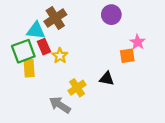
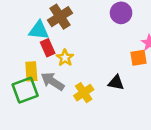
green square: (23, 51) -> (25, 90), moved
gray arrow: (60, 105) -> (53, 81), moved

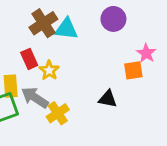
cyan triangle: (39, 30) -> (66, 29), moved
yellow cross: (84, 93) -> (58, 113), moved

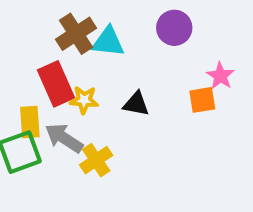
red rectangle: (29, 59) -> (56, 84), size x1.5
yellow star: (49, 70) -> (84, 100), turned -30
black triangle: (108, 99) -> (136, 104), moved

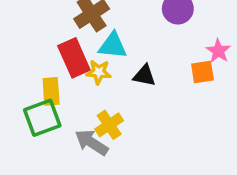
cyan triangle: (108, 42) -> (113, 46), moved
gray arrow: (64, 138) -> (92, 142), moved

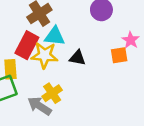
red rectangle: (74, 58) -> (27, 45), turned 52
yellow star: (99, 72) -> (45, 55), size x1.5

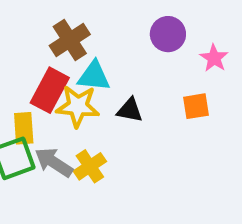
pink star: (131, 40) -> (214, 58), moved
gray arrow: (39, 106) -> (54, 162), moved

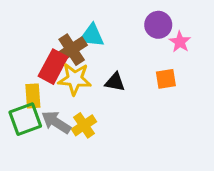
purple circle: (168, 34) -> (158, 25), moved
brown cross: (70, 40) -> (72, 50), moved
cyan triangle: (94, 76) -> (92, 36), moved

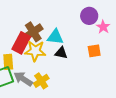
cyan triangle: (92, 36) -> (55, 37), moved

